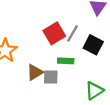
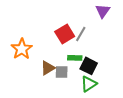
black square: (93, 45) -> (89, 66), moved
green triangle: (94, 91) -> (89, 84), moved

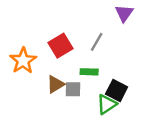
red square: (65, 34) -> (60, 46), moved
black square: (89, 66) -> (117, 91), moved

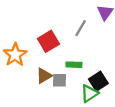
gray line: (97, 42) -> (81, 28), moved
black square: (117, 91) -> (98, 81), turned 30

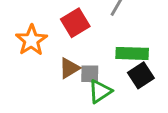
green rectangle: (74, 65) -> (132, 53), moved, size x1.5
green triangle: (89, 94) -> (100, 91), moved

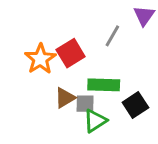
orange star: (31, 40) -> (40, 59), moved
green rectangle: (132, 53) -> (104, 85), moved

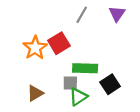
gray line: (112, 36) -> (82, 15), moved
brown triangle: (65, 98) -> (35, 93), moved

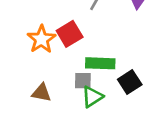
brown triangle: (35, 93) -> (41, 93), turned 42

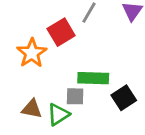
red square: (70, 34) -> (61, 32), moved
green triangle: (92, 97) -> (58, 114), moved

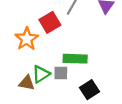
black square: (124, 98) -> (90, 90), moved
green triangle: (58, 114) -> (41, 74), moved

